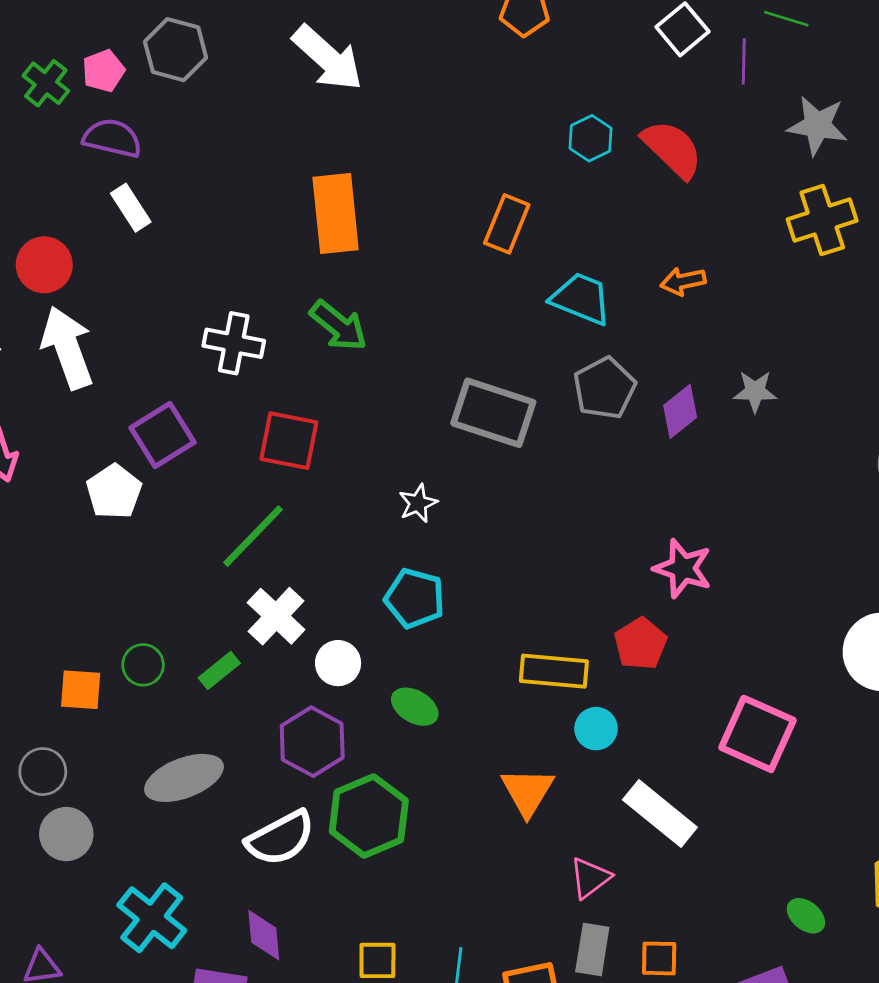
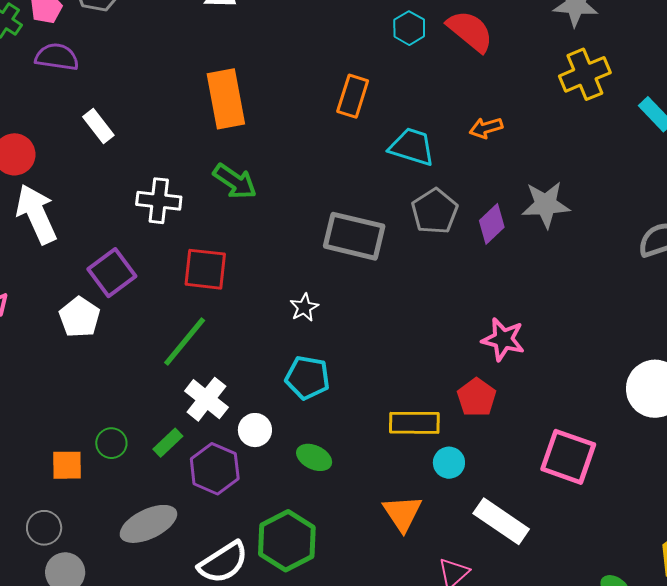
white rectangle: (131, 208) -> (98, 126), moved
gray star: (755, 391) -> (546, 205), size x1.5
purple hexagon: (312, 742) -> (215, 469), moved

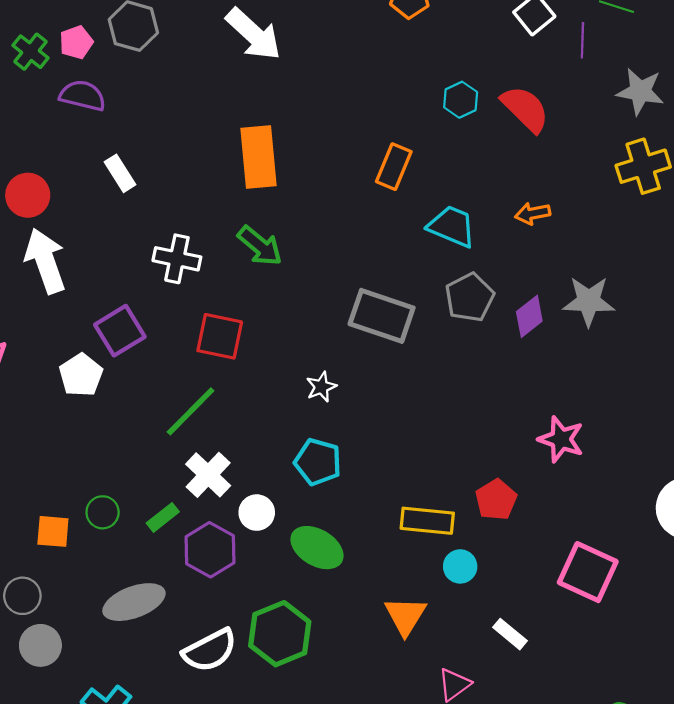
pink star: (503, 339) -> (561, 439), moved
green ellipse: (314, 457) -> (317, 548), size x1.4
white rectangle: (501, 521) -> (510, 634), size x0.6

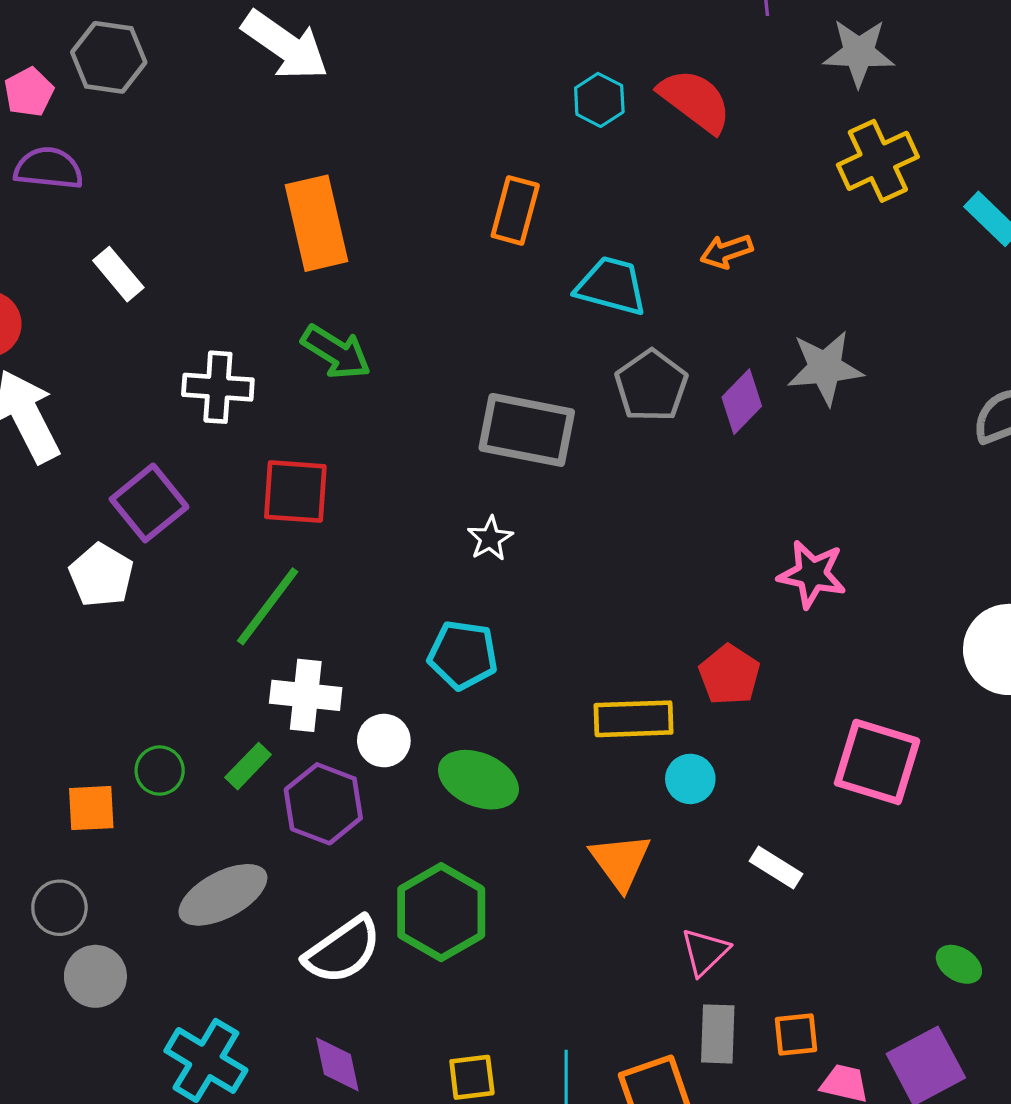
white star: (321, 387) -> (490, 538), moved
white cross: (208, 475) -> (306, 695), turned -30

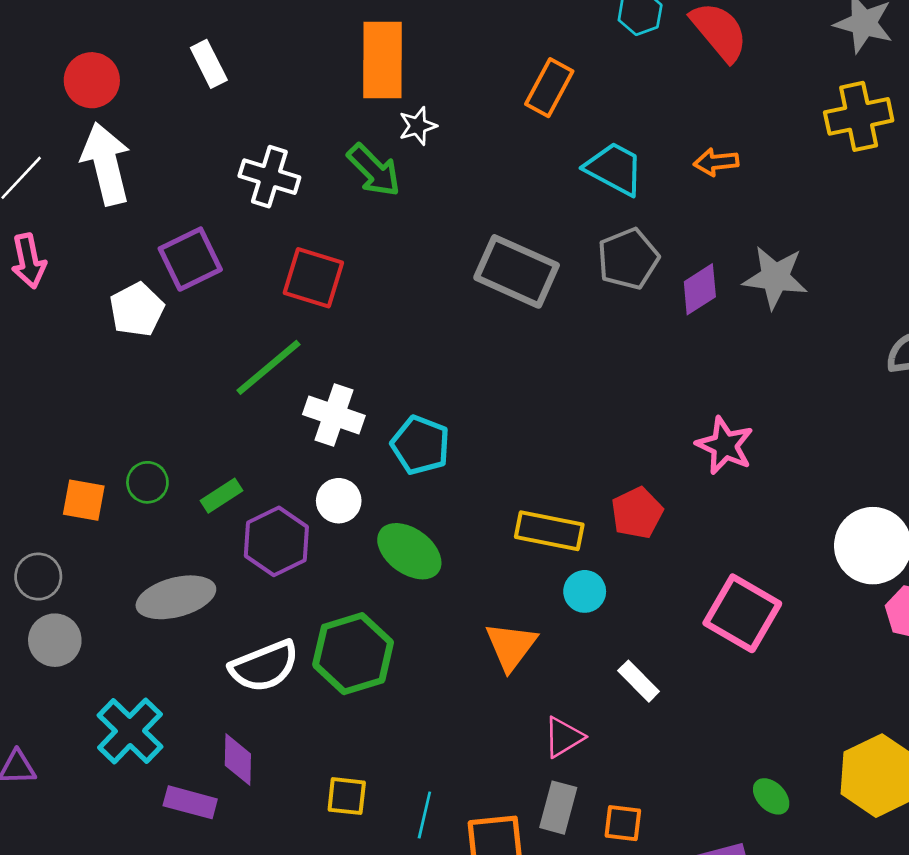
white star: (490, 538) -> (418, 126), moved
white cross: (306, 695) -> (334, 415), moved

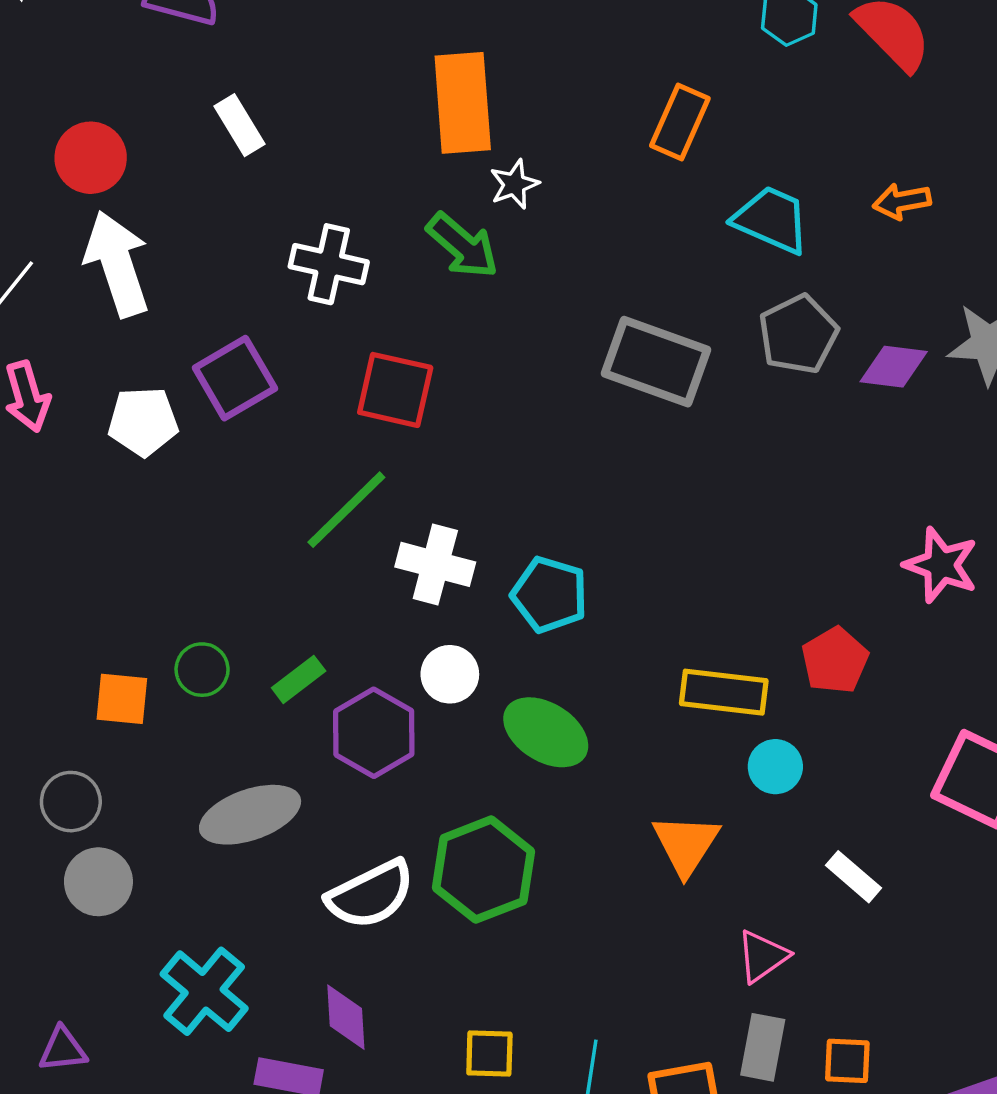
purple diamond: (700, 289) -> (894, 367), turned 44
white pentagon: (137, 310) -> (143, 421), moved, turned 30

